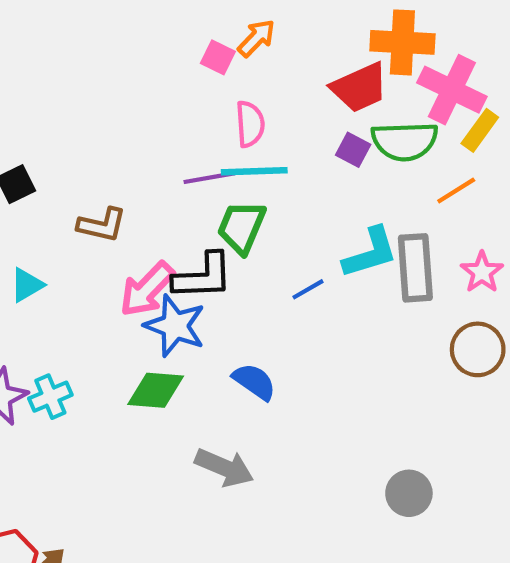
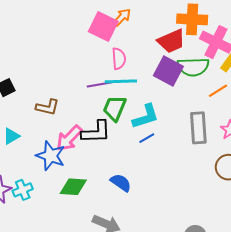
pink square: (218, 57) -> (103, 27), size x1.8
purple square: (353, 150) -> (168, 71), size x1.8
cyan L-shape: (370, 253) -> (146, 116), moved
blue star: (175, 326) -> (51, 156), moved

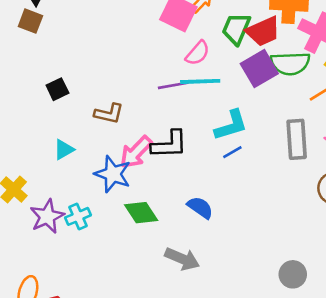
pink semicircle: (119, 59) -> (198, 53), turned 45
purple square: (168, 71) -> (259, 69), turned 32
green trapezoid: (115, 108) -> (236, 29), moved
green diamond: (73, 187) -> (141, 213), turned 52

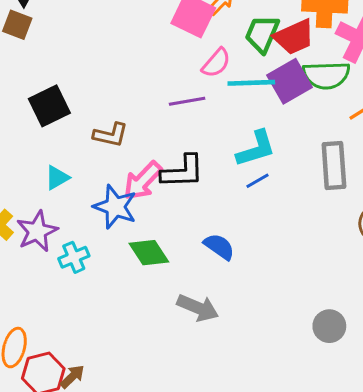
cyan line: (200, 81) -> (251, 83), moved
black square: (57, 89) -> (49, 106), size x1.5
purple star: (47, 216) -> (37, 231), moved

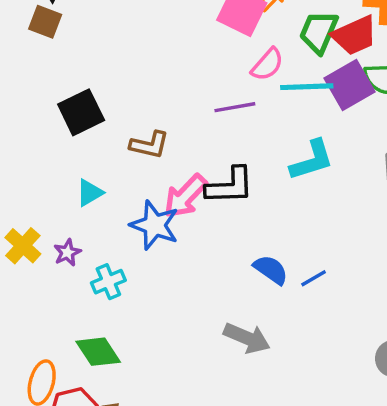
blue line: (257, 181) -> (314, 278), moved
purple star: (37, 231) -> (67, 253), size x0.6
green diamond: (149, 253) -> (98, 352), moved

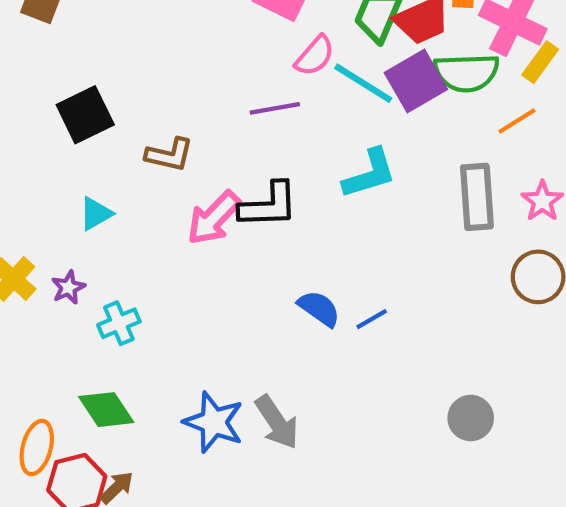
cyan line: (307, 87) -> (363, 83), turned 34
blue star: (155, 225) -> (214, 422), moved
gray arrow: (247, 338) -> (277, 422), moved, turned 33

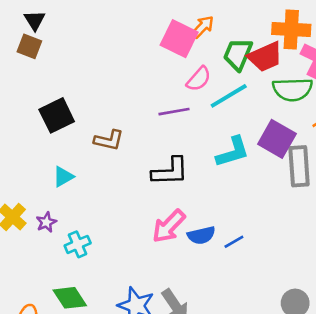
purple square: (416, 81) -> (277, 139), moved, turned -30
cyan line: (363, 83) -> (229, 96), turned -63
pink arrow: (214, 218) -> (169, 226), moved
blue semicircle: (319, 308) -> (201, 235), turned 132

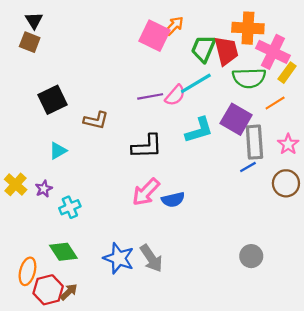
red trapezoid: (265, 57) -> (226, 51), turned -80
pink semicircle: (199, 79) -> (175, 95), moved
blue line: (234, 242) -> (248, 167), moved

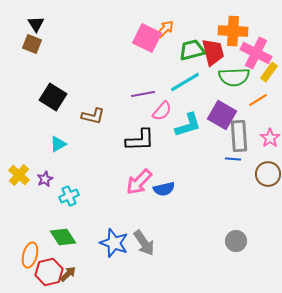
green trapezoid: (203, 49) -> (192, 50), turned 52
pink semicircle: (175, 95) -> (162, 111), moved
black square: (52, 100) -> (53, 97), turned -32
blue line: (248, 167) -> (233, 159), turned 35

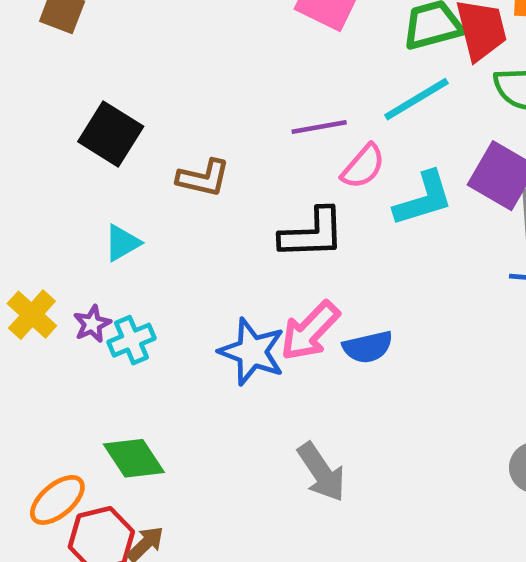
cyan cross: (69, 196) -> (132, 340), moved
blue star: (114, 243) -> (252, 352), moved
orange ellipse: (30, 255) -> (57, 500), turned 35

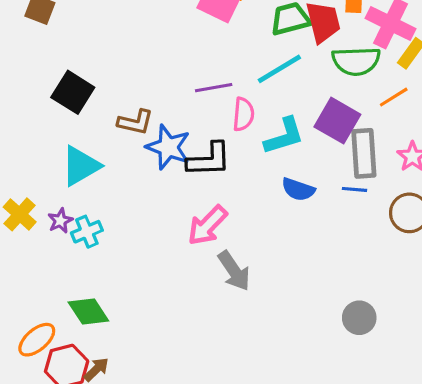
pink semicircle: (363, 166) -> (243, 114), turned -36
cyan triangle: (122, 243) -> (81, 166), size x1.6
blue semicircle: (368, 347) -> (298, 189), moved, turned 32
blue star: (252, 352) -> (168, 147), moved
gray arrow: (321, 472) -> (234, 271), moved

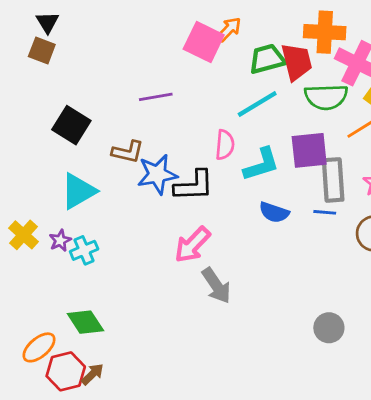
purple line: (214, 88) -> (156, 97), moved
purple square: (337, 121) -> (309, 150), turned -36
blue star: (168, 147) -> (157, 174), turned -30

